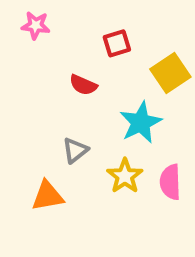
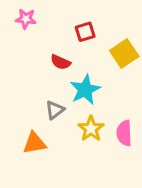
cyan star: (141, 123) -> (85, 90), moved

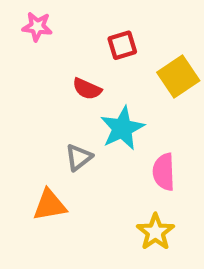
yellow star: (91, 129) -> (155, 232), moved
pink semicircle: (124, 133) -> (164, 172), moved

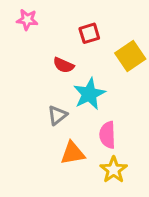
pink semicircle: (164, 172) -> (107, 135), moved
orange triangle: (50, 205) -> (73, 153), moved

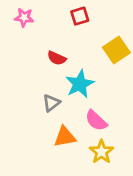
red square: (89, 33) -> (80, 16), moved
pink semicircle: (107, 135) -> (96, 121), turned -45

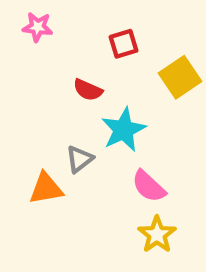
red square: (80, 16) -> (123, 44), moved
orange triangle: (65, 137) -> (46, 188), moved

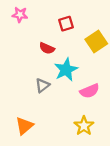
pink semicircle: (149, 186) -> (90, 91), moved, turned -66
orange triangle: (46, 188) -> (24, 126), moved, turned -30

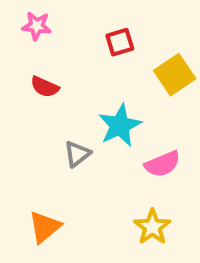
red semicircle: (47, 48) -> (45, 87), moved

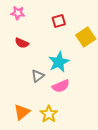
pink semicircle: (162, 164) -> (61, 86), moved
yellow star: (152, 227) -> (49, 114), moved

